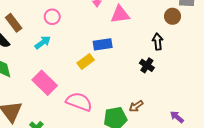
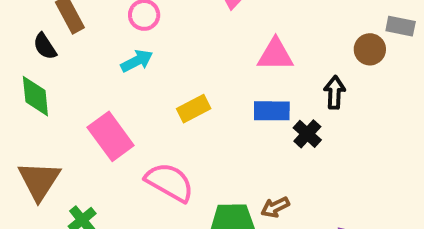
pink triangle: (120, 14) -> (275, 55), moved
cyan arrow: (43, 42) -> (137, 61), moved
blue rectangle: (103, 44) -> (272, 111), moved

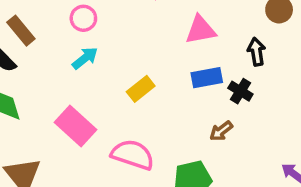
brown arrow: (275, 207) -> (221, 131), moved

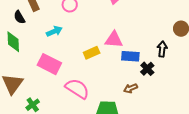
pink triangle: (200, 30) -> (114, 40), moved
cyan arrow: (85, 58) -> (54, 31), moved
pink rectangle: (75, 126) -> (49, 64), turned -30

